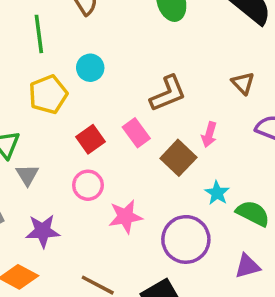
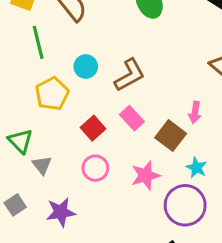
brown L-shape: (168, 94) -> (130, 75), moved
cyan star: (217, 193) -> (196, 168), moved
pink star: (125, 217) -> (145, 176), moved

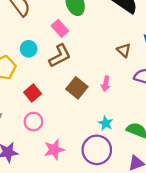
pink rectangle: (132, 118) -> (60, 28), moved
brown square: (171, 136) -> (77, 88), moved
pink star: (145, 176) -> (54, 150), moved

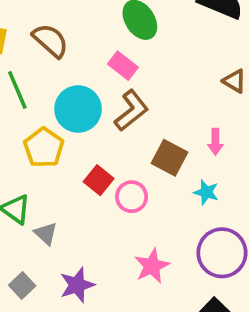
cyan circle: (29, 49) -> (78, 109), size x1.6
pink circle: (33, 122) -> (132, 197), moved
cyan star: (106, 123) -> (206, 192), moved

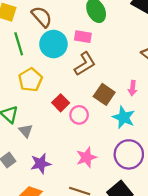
pink rectangle: (123, 66) -> (83, 37), turned -35
cyan circle: (78, 109) -> (53, 44), moved
cyan star: (206, 192) -> (124, 117), size x1.5

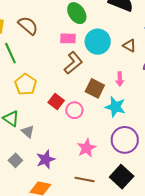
cyan circle: (53, 44) -> (98, 42), moved

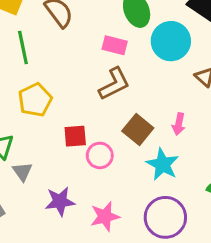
cyan circle: (98, 42) -> (171, 41), moved
red square: (56, 102) -> (75, 136), turned 35
purple star: (46, 159) -> (60, 201), moved

